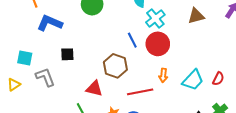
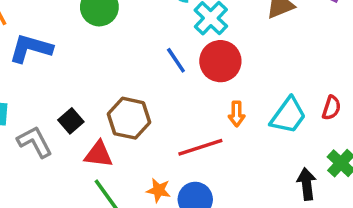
black square: (67, 54) -> (71, 121), moved, turned -32
brown hexagon: (115, 66) -> (129, 118), moved
red triangle: (94, 89) -> (99, 154), moved

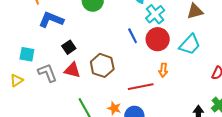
cyan trapezoid: (288, 116) -> (190, 44), moved
black square: (71, 121) -> (69, 47), moved
red triangle: (99, 154) -> (72, 70), moved

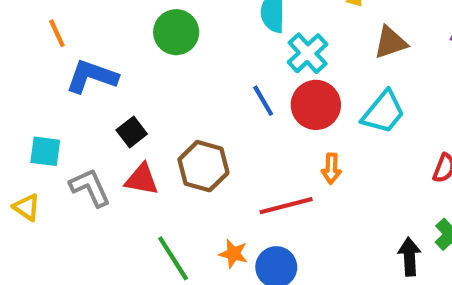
yellow triangle: (17, 80) -> (27, 207), turned -48

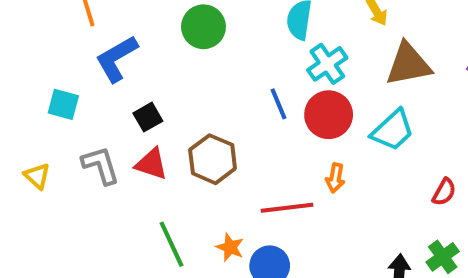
brown triangle: (390, 43) -> (408, 64), size x1.4
blue L-shape: (92, 76) -> (117, 59), turned -57
cyan square: (45, 151) -> (63, 104), moved

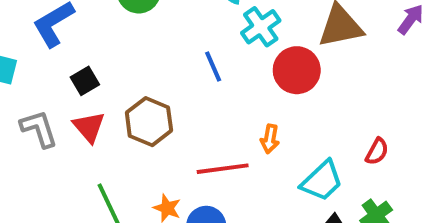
red circle: (329, 115) -> (297, 70), moved
cyan trapezoid: (393, 130) -> (322, 181), moved
red triangle: (151, 164) -> (89, 127), turned 32

